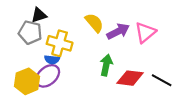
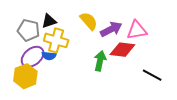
black triangle: (39, 15) -> (49, 21), moved
pink triangle: (145, 32) -> (137, 30), turned 30
purple ellipse: (48, 76) -> (33, 57), moved
red diamond: (130, 78) -> (122, 50), moved

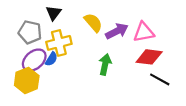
black triangle: (49, 21) -> (54, 13), moved, turned -35
yellow cross: (56, 40) -> (59, 43), turned -30
red diamond: (122, 50) -> (149, 57), moved
blue semicircle: (49, 56) -> (51, 59), turned -64

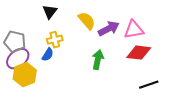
gray pentagon: (30, 32) -> (15, 42), moved
yellow cross: (59, 43) -> (55, 40), size x0.7
purple ellipse: (34, 60) -> (18, 59), moved
black line: (160, 79) -> (149, 85), moved, turned -48

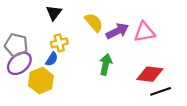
red diamond: (139, 53) -> (150, 74), moved
yellow hexagon: (25, 75) -> (41, 81), moved

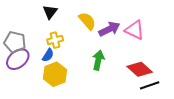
pink triangle: (144, 32) -> (135, 30), turned 35
red diamond: (150, 74) -> (140, 69), turned 35
yellow hexagon: (41, 81) -> (55, 74), moved

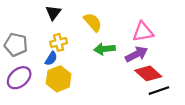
purple arrow: (109, 29) -> (137, 54), moved
pink triangle: (135, 30) -> (143, 32), turned -35
purple ellipse: (18, 59) -> (19, 78), moved
green arrow: (98, 60) -> (104, 49), moved, turned -108

